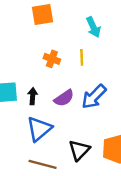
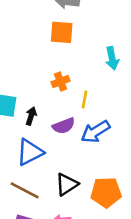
yellow line: (82, 57) -> (85, 99), moved
orange cross: (52, 59) -> (60, 81), turned 35

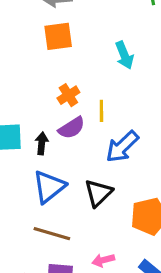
purple semicircle: (64, 126) -> (72, 128), moved
black triangle: (67, 184) -> (98, 193), moved

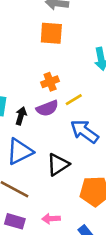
yellow line: (101, 111) -> (74, 100), turned 48
blue arrow: (122, 147) -> (84, 131), turned 68

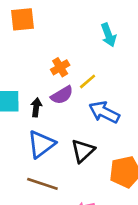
orange square: (51, 33) -> (23, 19), moved

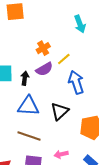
blue arrow: (104, 112) -> (76, 82), turned 45
blue triangle: (41, 144) -> (28, 106), turned 40

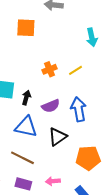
cyan arrow: (80, 24) -> (92, 37), moved
yellow line: (64, 59) -> (76, 70), moved
purple semicircle: (44, 69) -> (51, 106), moved

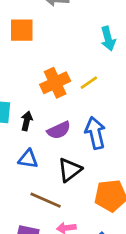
orange cross: (50, 69) -> (55, 83), size x1.5
blue triangle: (26, 127) -> (28, 159), size x0.7
brown line: (22, 158) -> (46, 200), moved

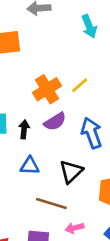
cyan arrow: (108, 39) -> (89, 26), moved
purple semicircle: (59, 130) -> (55, 122), moved

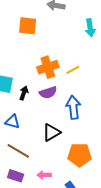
blue triangle: (30, 166) -> (12, 122), moved
brown line: (51, 204) -> (18, 151), moved

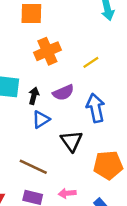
orange cross: (48, 67) -> (47, 51), moved
blue triangle: (12, 122) -> (41, 119), moved, turned -42
black triangle: (51, 132) -> (72, 141), turned -30

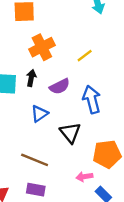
black arrow: (34, 96) -> (31, 78), moved
pink arrow: (67, 193) -> (84, 177), moved

